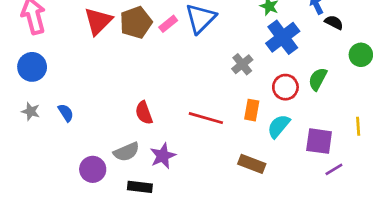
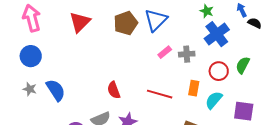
brown pentagon: (136, 22) -> (126, 23), moved
pink rectangle: (168, 24) -> (165, 52), moved
gray cross: (242, 64) -> (187, 54), turned 35
blue semicircle: (66, 113) -> (56, 90), size x1.6

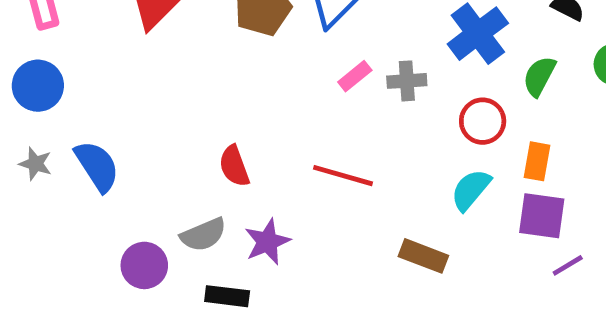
green semicircle: (243, 65) -> (539, 76), moved
orange rectangle: (194, 88) -> (537, 161), moved

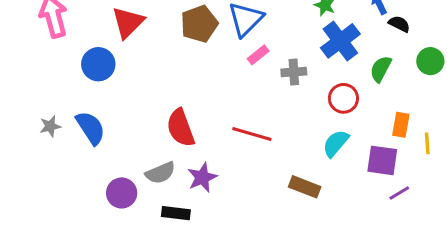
pink rectangle: (355, 76) -> (258, 55), moved
blue circle: (38, 86) -> (98, 64), moved
orange rectangle: (537, 161) -> (401, 125), moved
gray star: (36, 164) -> (50, 126), turned -30
red semicircle: (234, 166) -> (181, 128), size x1.4

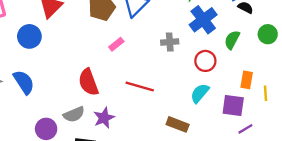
pink rectangle: (258, 55) -> (116, 44), moved

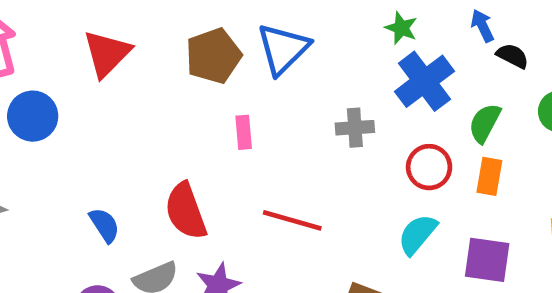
blue circle: (29, 36) -> (33, 116), moved
pink rectangle: (116, 44) -> (244, 132), turned -56
orange rectangle: (247, 80) -> (489, 176), moved
blue semicircle: (24, 82) -> (105, 225), moved, size x0.7

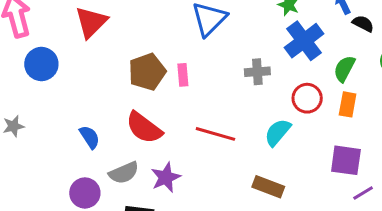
brown pentagon: (213, 56) -> (147, 72), moved
red semicircle: (186, 211) -> (144, 128), turned -33
cyan semicircle: (417, 234) -> (278, 132), moved

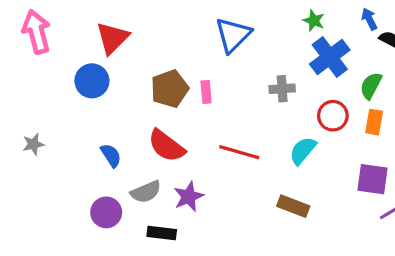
blue circle: (41, 64) -> (92, 81), moved

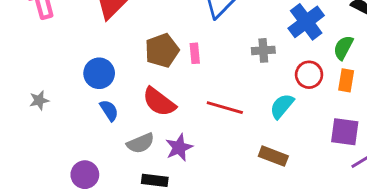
blue circle: (92, 81) -> (99, 73), moved
purple circle: (106, 212) -> (85, 175), moved

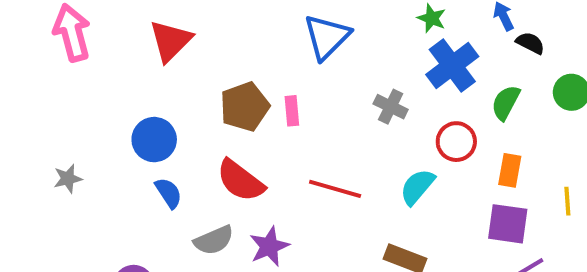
gray cross: (263, 50) -> (391, 107), turned 30
orange rectangle: (346, 80) -> (510, 170), moved

